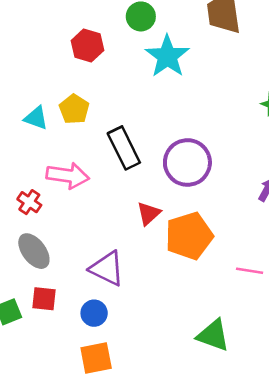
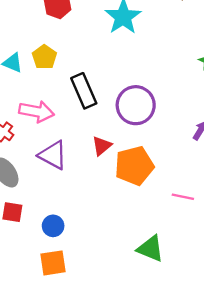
purple triangle: (107, 269) -> (53, 155), moved

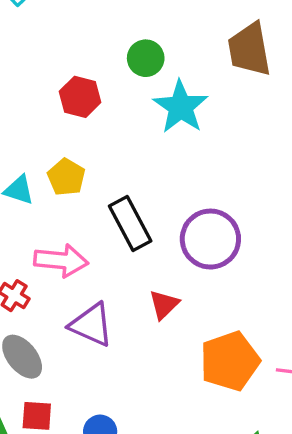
orange pentagon: (134, 166) -> (230, 361), moved

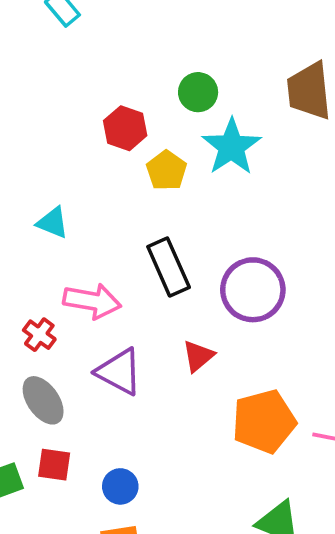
yellow pentagon: (66, 177) -> (167, 170), moved

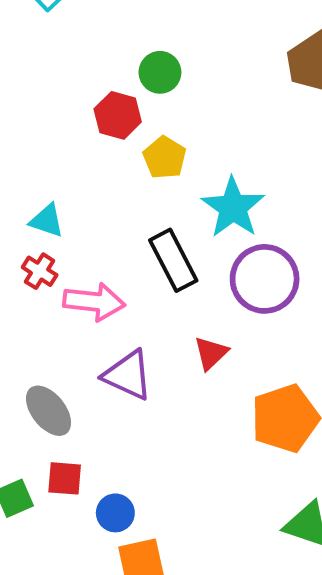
green circle: (198, 92) -> (160, 72), moved
cyan star: (231, 147) -> (233, 207), moved
red cross: (39, 335) -> (40, 271), moved
blue circle: (120, 486) -> (115, 513), moved

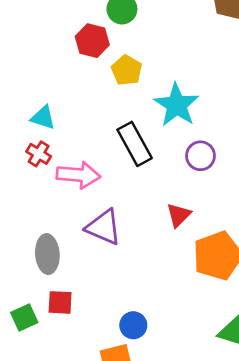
purple circle: (265, 279) -> (200, 156), size x0.6
red triangle: (211, 353) -> (179, 215), moved
gray ellipse: (49, 411) -> (47, 254), turned 36
blue circle: (115, 513) -> (133, 325), moved

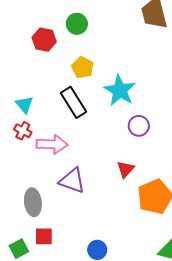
red hexagon: (92, 41) -> (44, 40), moved
cyan triangle: (43, 118) -> (25, 105), turned 36
black rectangle: (135, 144) -> (74, 102), moved

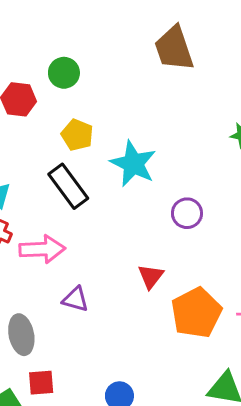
purple circle: (139, 126) -> (187, 213), moved
purple triangle: (72, 181) -> (75, 299), size x0.7

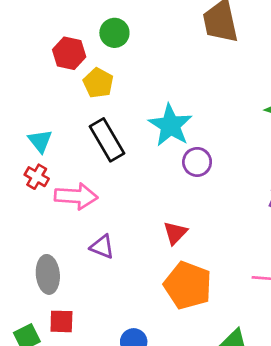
yellow pentagon: (77, 135) -> (98, 83), moved
purple circle: (187, 213) -> (197, 162), moved
orange pentagon: (196, 313) -> (188, 285), moved, turned -30

